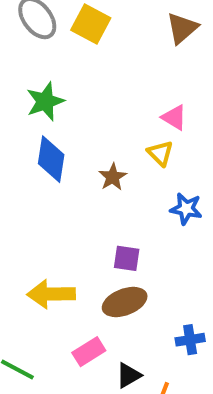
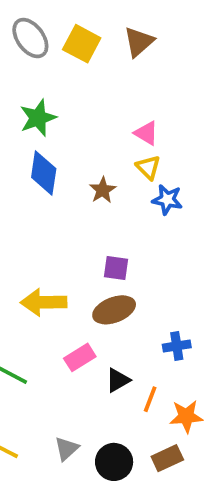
brown triangle: (182, 28) -> (139, 42), moved
pink triangle: (174, 117) -> (146, 133), moved
blue star: (186, 209) -> (167, 200), moved

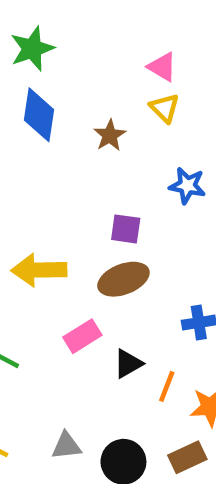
blue star: (167, 200) -> (187, 186), moved
gray triangle: (67, 449) -> (66, 446), turned 36

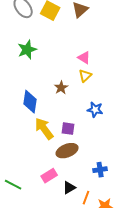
yellow triangle: (165, 108) -> (85, 76), turned 32
blue diamond: (39, 115) -> (30, 102), moved
yellow arrow: (39, 270) -> (44, 129), moved, turned 55

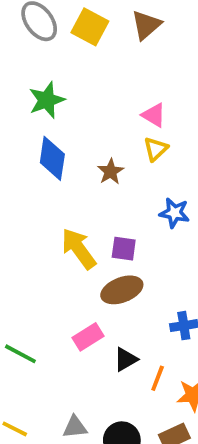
blue diamond: (30, 102) -> (52, 158), moved

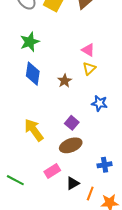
yellow arrow: (79, 249) -> (34, 130), moved
purple square: (124, 249) -> (72, 123), turned 32

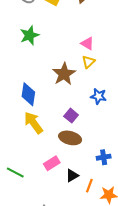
blue diamond: (33, 74) -> (28, 94), moved
brown star: (65, 81) -> (64, 74), size x1.6
brown ellipse: (71, 145) -> (70, 138), turned 35

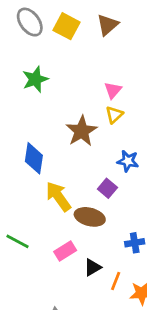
pink triangle: (87, 43) -> (113, 90), turned 40
purple square: (71, 116) -> (107, 188), moved
yellow arrow: (34, 123) -> (58, 196), moved
green line: (15, 172) -> (18, 241), moved

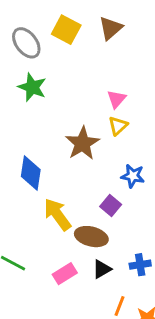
gray ellipse: (30, 22) -> (26, 43), moved
green star: (35, 79) -> (32, 87), turned -30
black triangle: (92, 267) -> (102, 269), moved

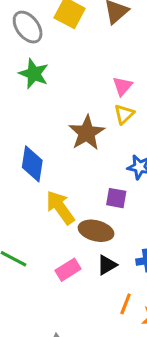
purple square: (111, 206) -> (116, 198), turned -30

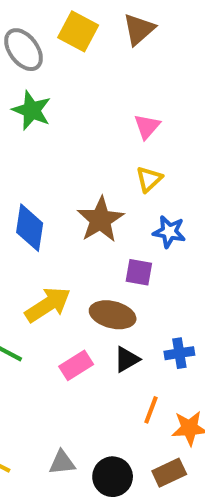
yellow triangle: (124, 114) -> (149, 179), moved
brown star: (87, 133) -> (100, 220), moved
yellow arrow: (60, 207) -> (48, 305), moved, turned 93

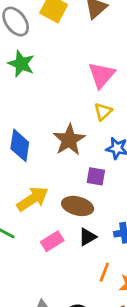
pink triangle: (147, 127) -> (102, 75), size x1.5

